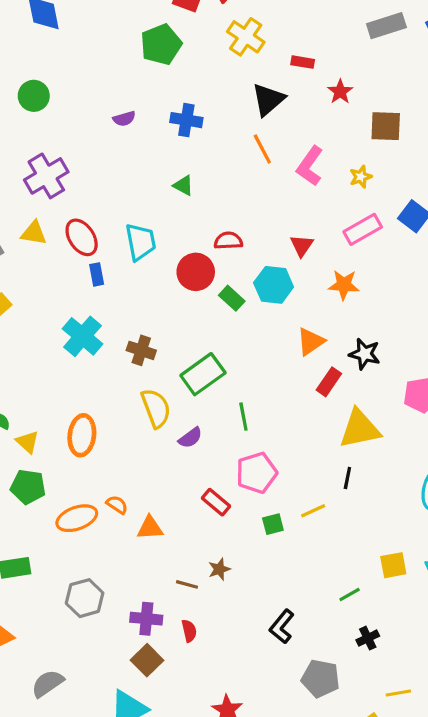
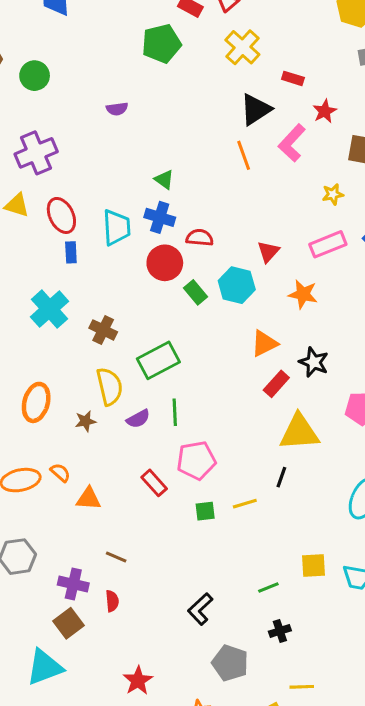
blue cross: (186, 120) -> (160, 217), moved
pink L-shape: (310, 166) -> (292, 143), moved
green line: (243, 417) -> (175, 412), moved
brown star: (219, 569) -> (86, 421), moved

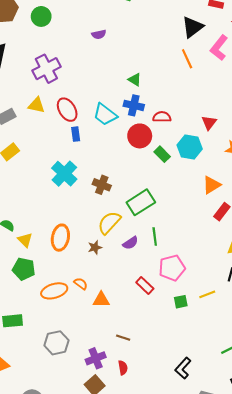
cyan trapezoid: (117, 227) -> (105, 115), turned 135
yellow semicircle: (110, 386) -> (109, 223), turned -120
purple cross: (73, 584) -> (96, 358), turned -30

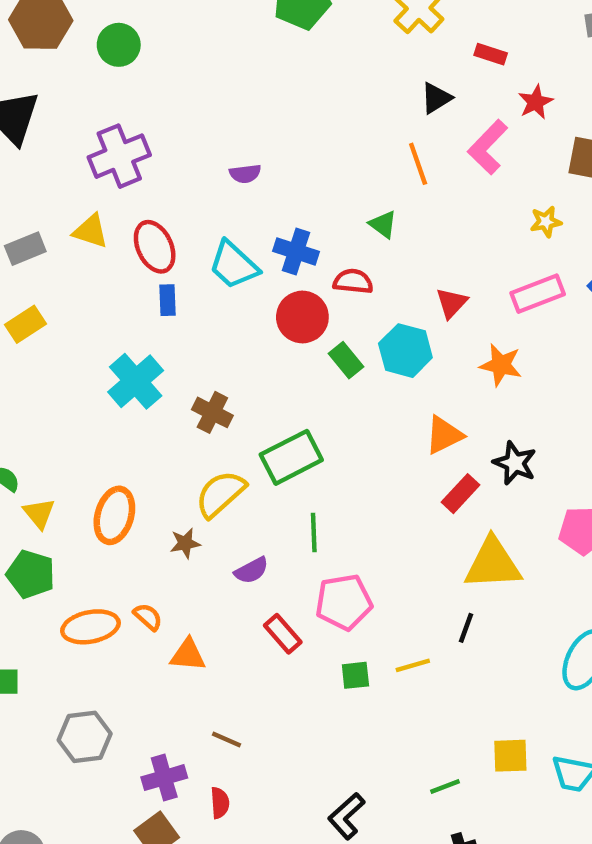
black triangle: (193, 27) -> (436, 98), size x0.7
purple semicircle: (99, 34) -> (245, 174), moved
green triangle: (135, 80) -> (383, 224), moved
purple semicircle: (130, 243) -> (252, 570), moved

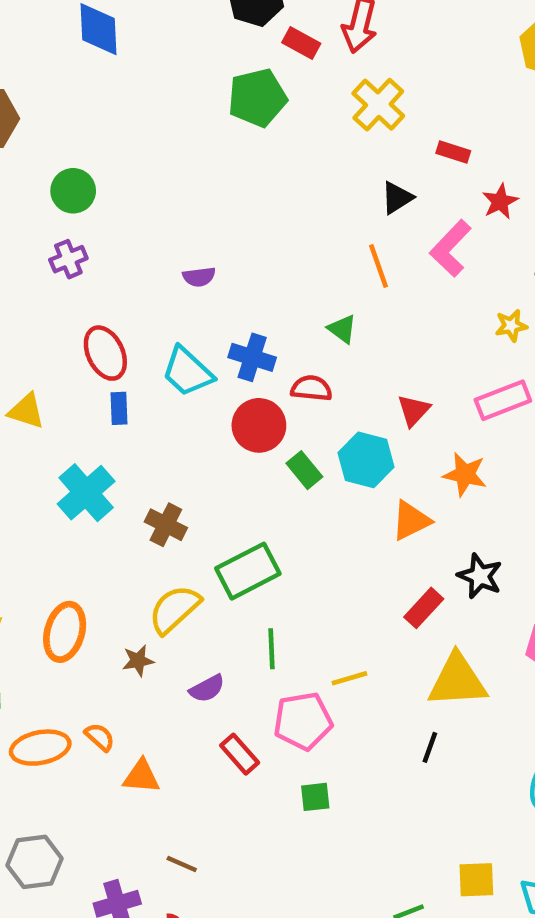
green circle: (119, 45) -> (73, 191), moved
purple cross: (119, 156) -> (68, 259), size x0.6
yellow triangle: (91, 231) -> (26, 411), moved
orange triangle: (444, 435) -> (411, 521), moved
yellow line: (413, 665) -> (349, 678), moved

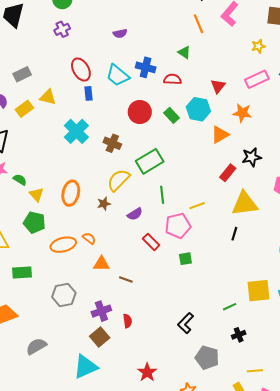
red circle: (259, 425) -> (140, 112), moved
black star: (480, 576) -> (252, 157), turned -30
orange triangle: (141, 776) -> (101, 264), moved
brown line: (182, 864) -> (126, 279), moved
yellow square: (476, 880) -> (258, 291), size x1.4

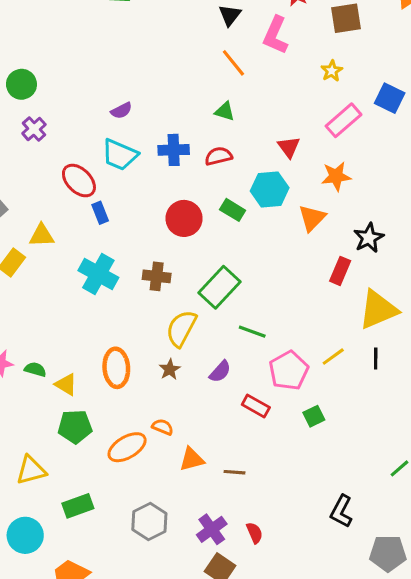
cyan trapezoid: (118, 75) -> (120, 155), moved
green line: (162, 195) -> (252, 332), turned -48
yellow line: (197, 206) -> (333, 357), moved

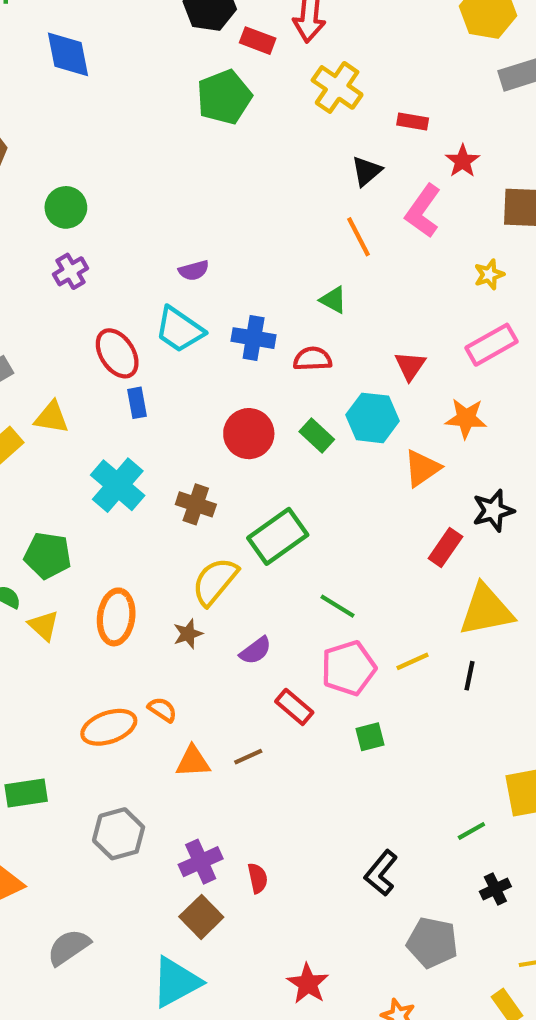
green line: (252, 332) -> (337, 606), moved
green pentagon: (75, 427) -> (48, 555), moved
brown line: (235, 472) -> (248, 757), moved, turned -40

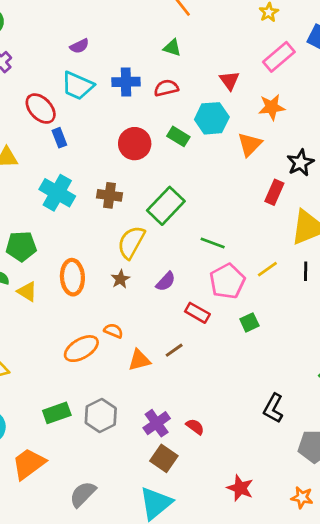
green rectangle: (26, 793) -> (57, 413), moved
red semicircle: (258, 878) -> (195, 427), turned -30

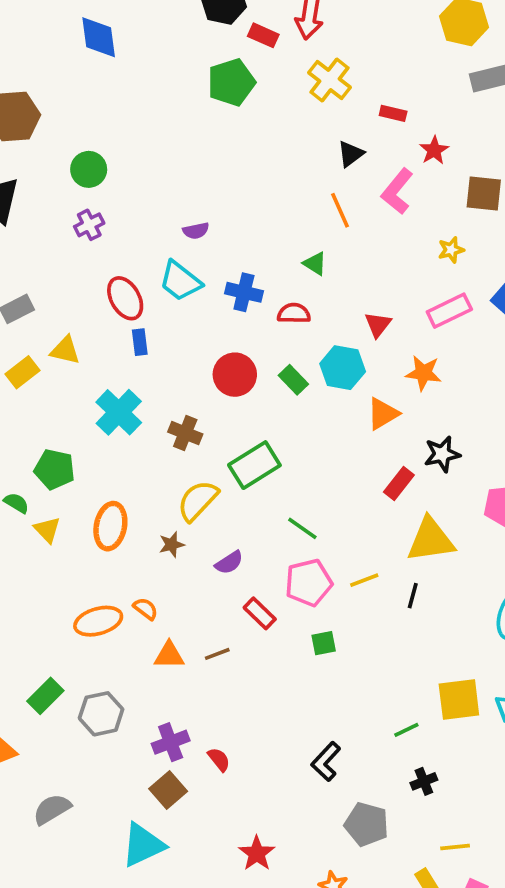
green rectangle: (57, 413) -> (45, 696), turned -40

